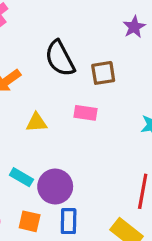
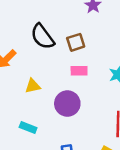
pink rectangle: (85, 113) -> (79, 71), moved
purple circle: (55, 187) -> (67, 104), moved

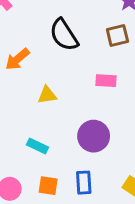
brown square: (76, 42) -> (117, 36), moved
purple circle: (67, 104) -> (94, 136), moved

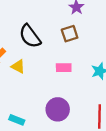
yellow triangle: (47, 95) -> (18, 66), moved, turned 40

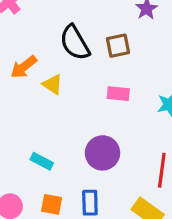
brown square: (70, 34) -> (118, 46), moved

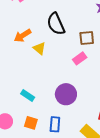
brown square: (118, 46) -> (87, 38), moved
pink rectangle: (118, 94) -> (80, 58), turned -48

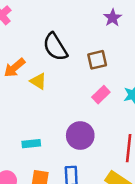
pink rectangle: (80, 58) -> (101, 95), moved
cyan rectangle: (28, 95) -> (31, 144), turned -32

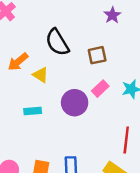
purple circle: (80, 136) -> (75, 103), moved
cyan rectangle: (31, 144) -> (33, 111), moved

